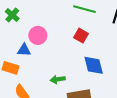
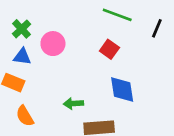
green cross: (12, 15) -> (22, 29), moved
blue triangle: (24, 50) -> (22, 57), moved

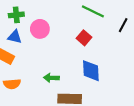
green cross: (22, 29) -> (16, 15), turned 32
orange semicircle: (25, 116) -> (12, 84), turned -70

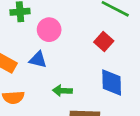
blue triangle: (15, 37) -> (38, 60), moved

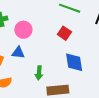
green arrow: (62, 91) -> (39, 73), turned -80

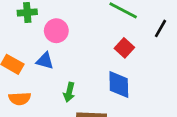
red square: (64, 33) -> (124, 48), moved

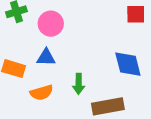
red square: (124, 48) -> (136, 14), moved, turned -30
orange semicircle: (20, 99) -> (42, 93), moved

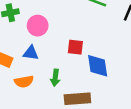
red square: (136, 14) -> (75, 47), moved

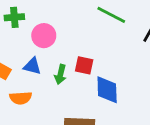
green arrow: (55, 78) -> (60, 74), moved

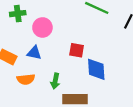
green arrow: (60, 74) -> (55, 81), moved

